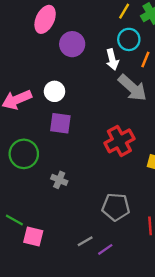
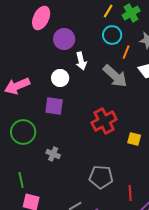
white arrow: (112, 59) -> (81, 61), moved
white circle: (54, 91) -> (60, 78), moved
green line: (14, 220) -> (21, 180), moved, turned 49

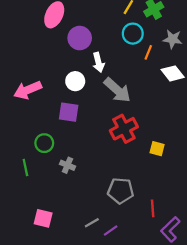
gray arrow: (115, 76) -> (117, 90), moved
green circle: (23, 132) -> (44, 143), moved, size x0.7
green line: (21, 180) -> (25, 167), moved

